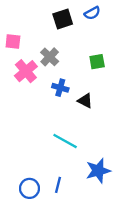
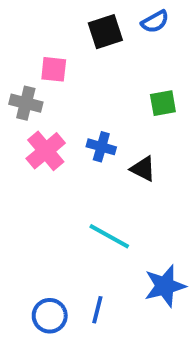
pink square: (13, 41) -> (54, 69), moved
gray cross: (50, 57) -> (26, 103), moved, turned -30
pink cross: (26, 71) -> (46, 151), moved

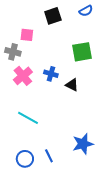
blue semicircle: (155, 22) -> (86, 11), moved
green square: (163, 103) -> (82, 52), size x1.5
cyan line: (109, 236) -> (28, 118), moved
blue line: (97, 310) -> (49, 156), turned -40

